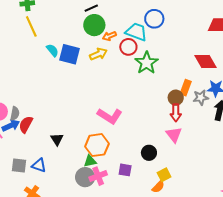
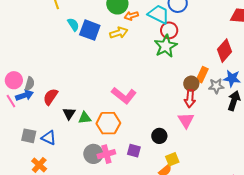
red circle: (128, 47) -> (169, 30), moved
red diamond: (206, 61) -> (224, 51), turned 65
red semicircle: (26, 124) -> (50, 97), moved
green triangle: (90, 161) -> (85, 118), moved

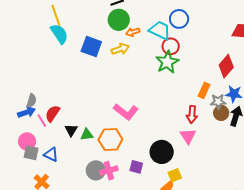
cyan semicircle: (73, 24) -> (59, 34), moved, size x1.5
pink circle: (14, 80) -> (27, 141), moved
brown circle: (191, 84) -> (221, 113), moved
pink line: (11, 101) -> (42, 121), moved
black circle: (159, 136) -> (162, 152), size x1.5

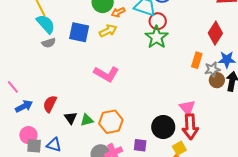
gray semicircle: (32, 101) -> (49, 43), moved, turned 64
pink L-shape: (126, 112) -> (106, 74), moved
red arrow: (192, 114) -> (190, 127), moved, size x1.4
pink line: (42, 121) -> (13, 87), moved

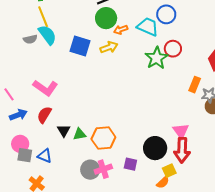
red circle: (158, 21) -> (173, 49), moved
gray semicircle: (49, 43) -> (30, 39), moved
pink L-shape: (106, 74) -> (45, 88), moved

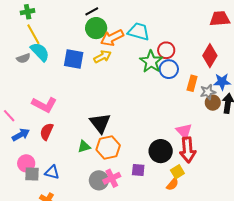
blue circle: (166, 14) -> (169, 69), moved
orange arrow: (121, 30) -> (112, 38), size x1.6
black triangle: (64, 131) -> (100, 123), moved, size x1.6

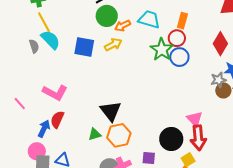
orange arrow: (112, 38) -> (123, 26), size x0.7
gray semicircle: (23, 58) -> (34, 46), turned -88
orange rectangle: (192, 83) -> (182, 21), moved
blue arrow: (21, 135) -> (44, 129), moved, turned -36

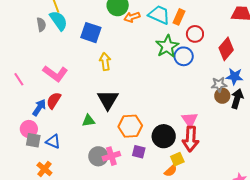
orange rectangle: (182, 21) -> (179, 17), moved
red circle: (177, 38) -> (195, 34), moved
yellow arrow: (113, 45) -> (105, 62), moved, turned -78
orange hexagon: (119, 135) -> (130, 126), moved

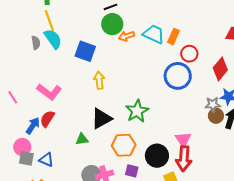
green star: (167, 46) -> (137, 111), moved
blue circle: (184, 56) -> (178, 76), size x1.4
black triangle: (108, 100) -> (101, 119), turned 30

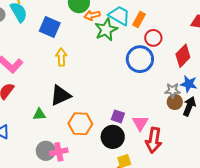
green star: (137, 111) -> (106, 30), moved
red arrow: (184, 159) -> (154, 140), moved
purple square: (132, 171) -> (118, 116), moved

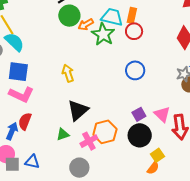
blue square: (50, 27) -> (18, 72), moved
red circle: (153, 38) -> (134, 31), moved
blue circle: (140, 59) -> (135, 70), moved, size x0.7
purple square: (118, 116) -> (139, 114), turned -32
pink cross: (59, 152) -> (89, 141), moved

